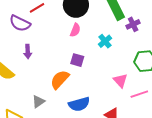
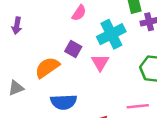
cyan cross: (105, 41) -> (111, 34), size x1.6
pink triangle: (120, 81) -> (100, 63), moved

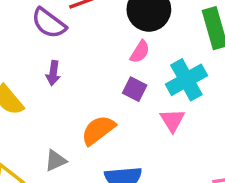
purple square: (73, 49) -> (135, 89), moved

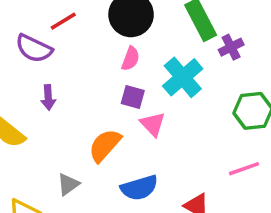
pink triangle: (172, 120) -> (153, 124), moved

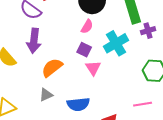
purple arrow: (48, 97) -> (34, 41), size x1.6
orange semicircle: (105, 145) -> (52, 68), moved
gray triangle: (68, 184) -> (46, 95), moved

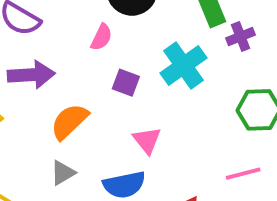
pink semicircle: (87, 27) -> (101, 37), moved
purple arrow: (34, 41) -> (31, 75), turned -95
pink triangle: (93, 68) -> (147, 140), moved

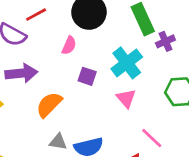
pink triangle: (147, 140) -> (126, 98), moved
gray triangle: (63, 173) -> (58, 142), moved, turned 42
pink line: (243, 174) -> (152, 138), moved, turned 60

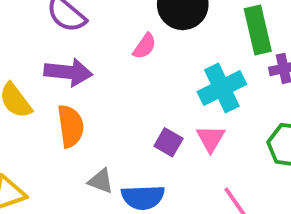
purple square: (87, 76) -> (168, 142), moved
orange semicircle: (49, 105) -> (71, 126), moved, turned 116

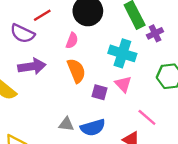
cyan cross: (222, 88) -> (122, 53), turned -32
orange semicircle: (71, 126) -> (76, 71), moved

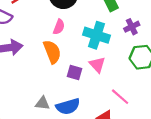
purple cross: (155, 33) -> (132, 27), moved
pink semicircle: (72, 41) -> (59, 27), moved

